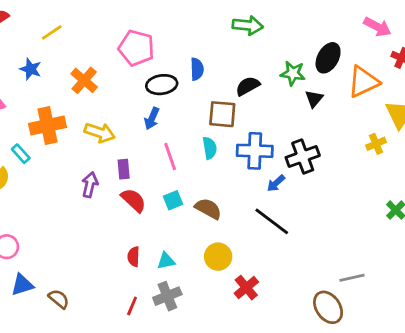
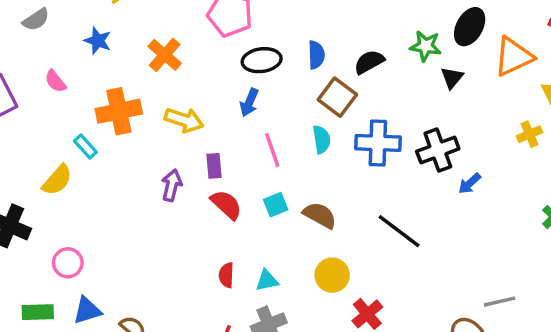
blue semicircle: (197, 69) -> (316, 55), moved
brown square: (222, 114) -> (337, 97), turned 32
blue arrow: (276, 183) -> (470, 184), moved

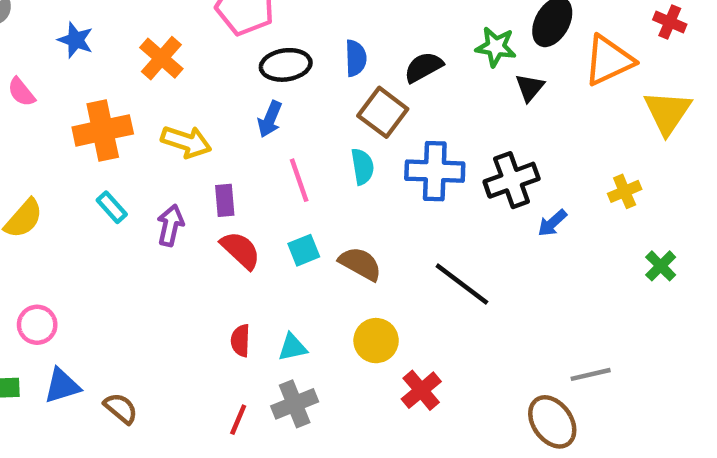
yellow cross: (529, 134) -> (625, 191), moved
cyan rectangle: (85, 146) -> (112, 207), moved

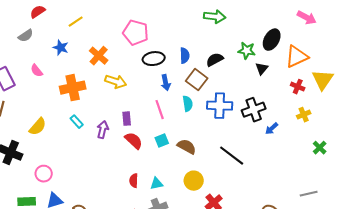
red cross: (670, 22) -> (298, 87), moved
blue arrow: (270, 119) -> (166, 83), moved, turned -35
yellow arrow: (186, 142) -> (116, 82), moved
gray line: (591, 374) -> (309, 194), moved

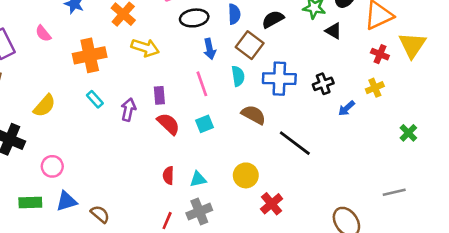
black triangle: (262, 69) -> (334, 31), turned -40
black cross: (254, 110) -> (323, 84), size x0.7
yellow cross: (304, 115) -> (375, 88), moved
brown semicircle: (187, 147) -> (254, 115), moved

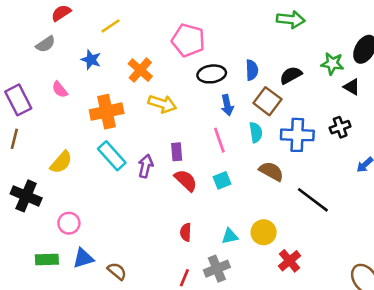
black cross: (323, 84) -> (340, 127), moved
cyan rectangle: (95, 99) -> (112, 156), size x1.6
cyan triangle: (198, 179) -> (230, 236), moved

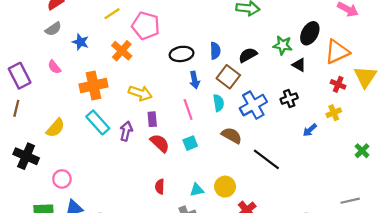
yellow line: (110, 26) -> (112, 14), moved
pink pentagon: (188, 40) -> (146, 26), moved
gray semicircle: (46, 44) -> (53, 29), moved
yellow arrow: (162, 104) -> (140, 93), moved
blue cross: (297, 135) -> (253, 105), turned -32

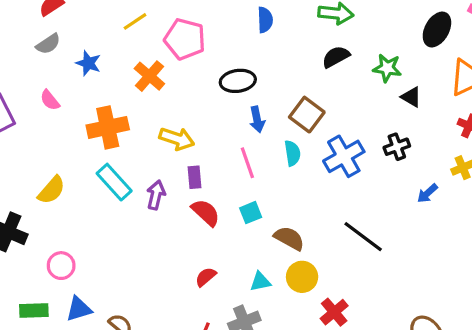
black ellipse: (310, 33) -> (437, 29), moved
blue semicircle: (215, 51) -> (265, 20), moved
black semicircle: (248, 55) -> (336, 57), moved
brown semicircle: (232, 135) -> (289, 238), moved
red semicircle: (160, 187) -> (206, 277), turned 48

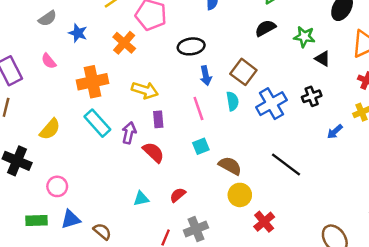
red semicircle: (206, 213) -> (153, 152), moved
red semicircle: (206, 277) -> (178, 195), moved
cyan triangle: (260, 282) -> (141, 199), moved

